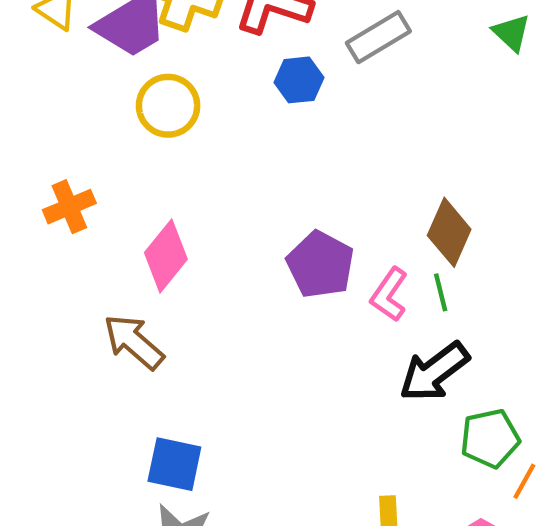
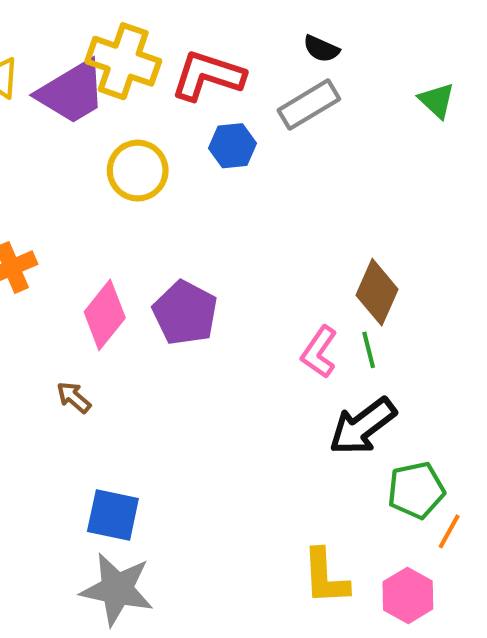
yellow circle: (168, 106) -> (138, 171), moved
purple pentagon: (320, 265) -> (185, 313), moved
brown arrow: (134, 342) -> (74, 397), size x0.6

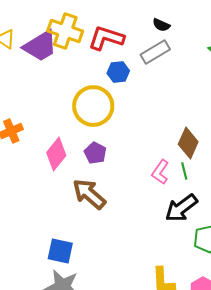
yellow circle: (138, 171) -> (93, 106), moved, size x1.4
purple pentagon: (185, 313) -> (95, 153), size x0.7
brown arrow: (74, 397) -> (89, 194), moved, size x2.0

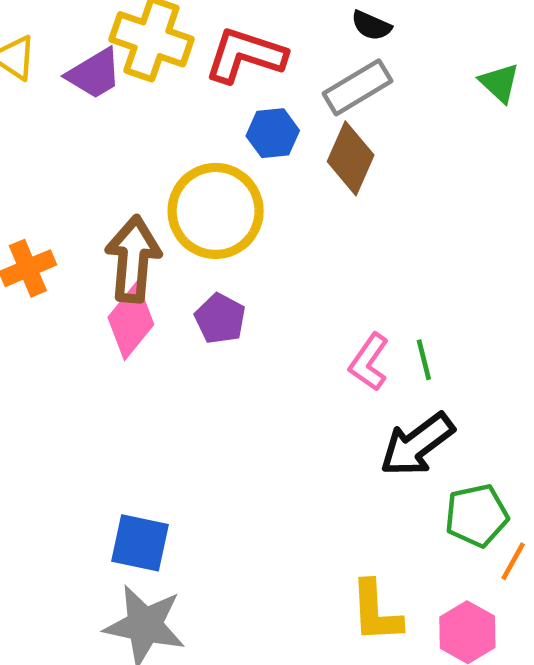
purple trapezoid: (40, 46) -> (94, 74), size x0.7
brown diamond: (188, 143) -> (351, 158), moved
brown arrow: (89, 194) -> (133, 259), moved, turned 54

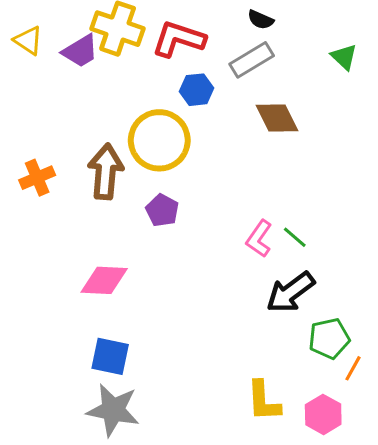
brown diamond: (351, 158) -> (277, 118), moved, turned -51
pink diamond: (131, 321) -> (104, 280), moved, turned 54
green line: (424, 360) -> (295, 237), turned -35

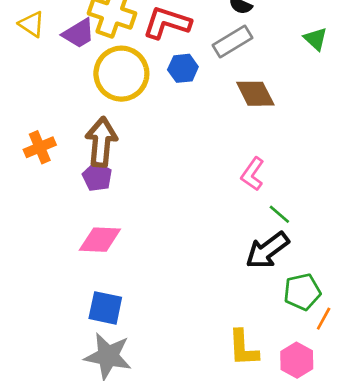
yellow circle: (159, 140) -> (121, 74), moved
purple pentagon: (162, 210) -> (97, 177), moved
green line: (295, 237) -> (279, 214), moved
pink L-shape: (259, 239) -> (253, 174), moved

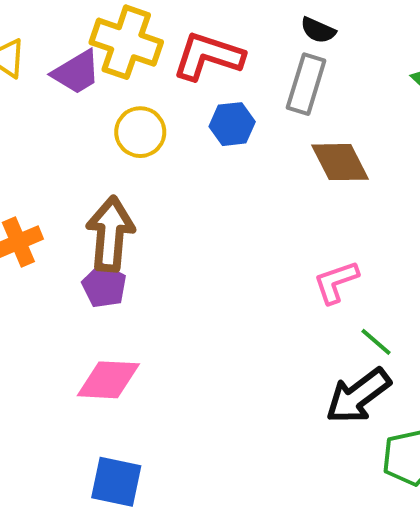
gray rectangle: (233, 41) -> (306, 84), turned -42
yellow circle: (121, 74) -> (140, 132), size x0.6
pink L-shape: (253, 174) -> (336, 282), turned 36

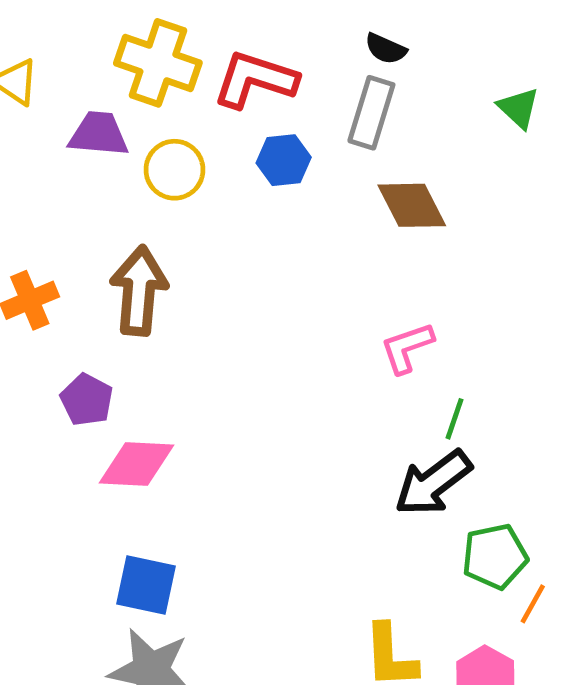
purple trapezoid: (76, 72) -> (99, 134), moved, turned -144
purple pentagon: (104, 286) -> (87, 400), moved
green line: (376, 342) -> (454, 419), turned 68

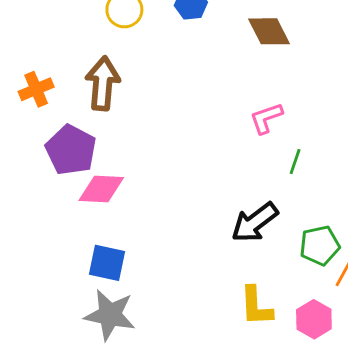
purple pentagon: (87, 400) -> (71, 150), size x1.6
black arrow: (433, 483) -> (255, 222), moved

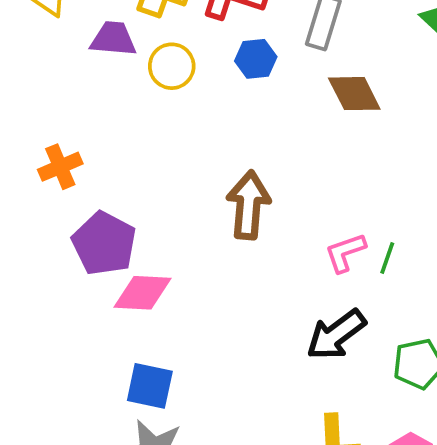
brown arrow: (103, 83) -> (248, 205), moved
pink L-shape: (266, 118) -> (345, 253), moved

